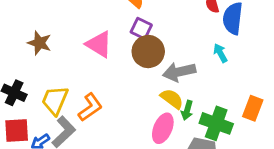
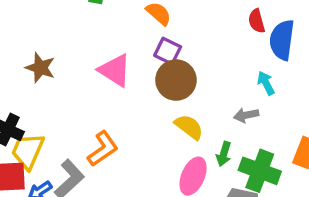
gray arrow: (179, 72) -> (246, 115), moved, size x0.6
yellow semicircle: (172, 99) -> (189, 127), moved
yellow trapezoid: (55, 100) -> (28, 151), moved

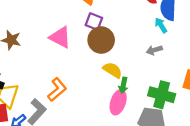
cyan arrow: (266, 83) -> (161, 25), moved
gray arrow: (246, 115) -> (154, 50), moved
green arrow: (224, 154) -> (123, 85), moved

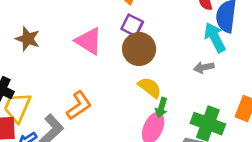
cyan arrow: (161, 25) -> (215, 37), size x1.5

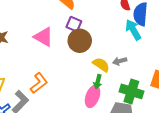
gray arrow: (204, 67) -> (120, 61), moved
yellow semicircle: (150, 88) -> (101, 65), moved

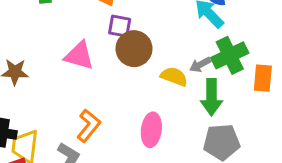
green arrow: (98, 82) -> (211, 97), moved, size x1.6
green cross: (131, 91) -> (230, 55), moved, turned -30
pink ellipse: (93, 96) -> (151, 130), moved

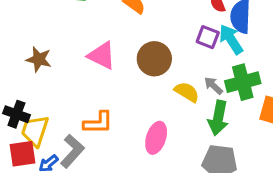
purple square: (120, 26) -> (208, 37), moved
gray arrow: (200, 65) -> (213, 86), turned 60
orange L-shape: (89, 126) -> (98, 123), turned 40

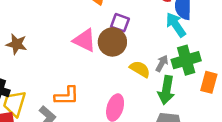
purple square: (208, 37) -> (120, 23), moved
pink triangle: (102, 56) -> (85, 40), moved
gray arrow: (213, 86) -> (162, 63), turned 77

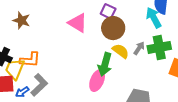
brown circle: (112, 42) -> (113, 28), moved
green arrow: (166, 90) -> (105, 64), moved
orange L-shape: (67, 96) -> (30, 60), moved

